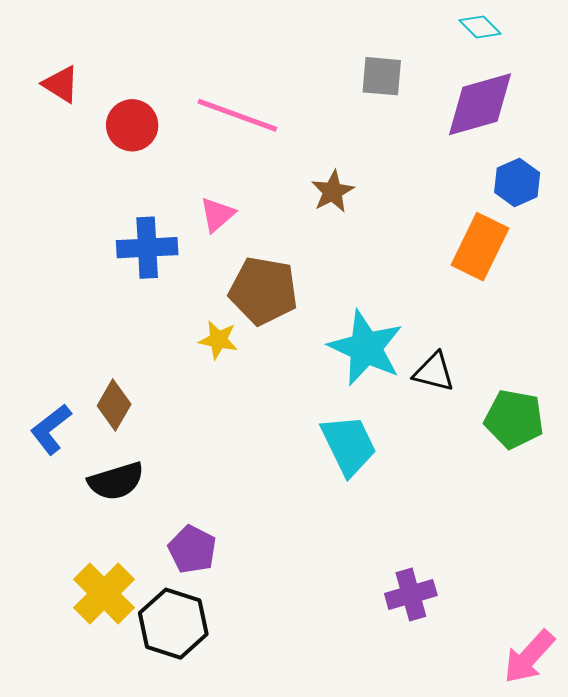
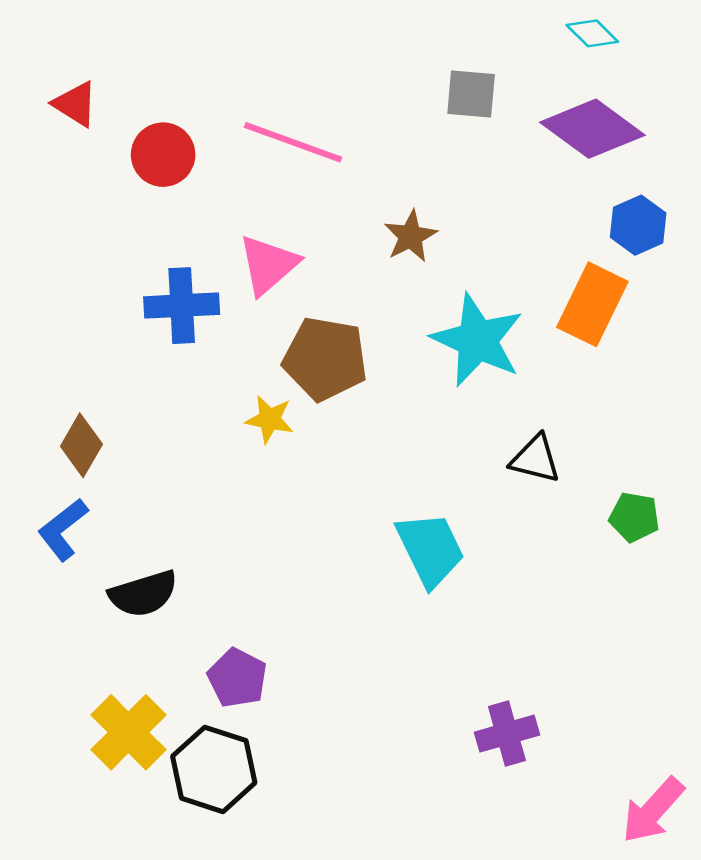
purple diamond: (480, 104) -> (592, 129), turned 52
pink triangle: (217, 215) -> (268, 265), size x1.4
cyan star: (366, 348) -> (477, 340), moved
brown diamond: (114, 405) -> (81, 445), moved
green pentagon: (514, 419) -> (634, 517), size x0.7

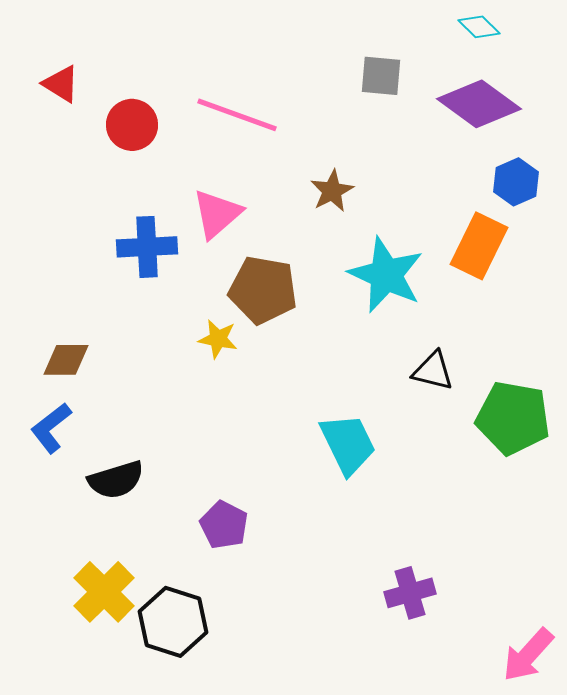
brown diamond: (81, 445) -> (66, 360), turned 60
green pentagon: (634, 517) -> (513, 418), size x1.8
purple pentagon: (237, 678) -> (224, 525), moved

